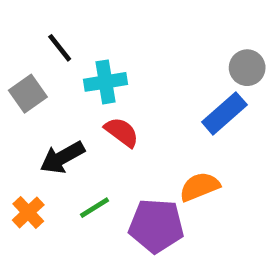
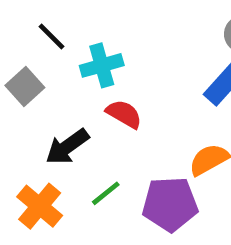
orange cross: (28, 212) -> (40, 206), size x1.4

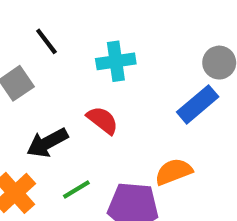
cyan cross: (102, 65) -> (116, 61), moved

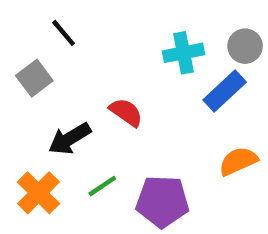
cyan cross: (116, 61) -> (183, 53), moved
orange semicircle: (174, 172) -> (238, 161), moved

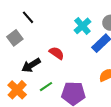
cyan cross: (183, 53) -> (82, 26), turned -30

